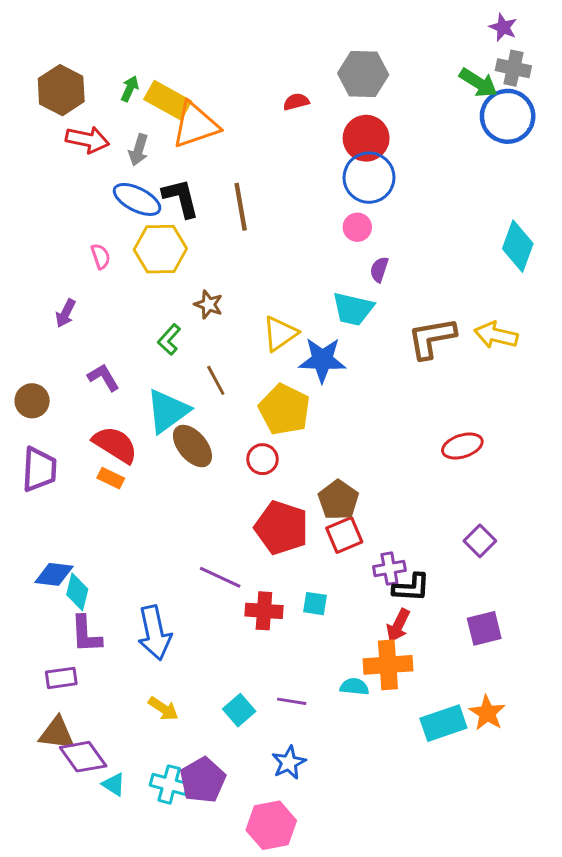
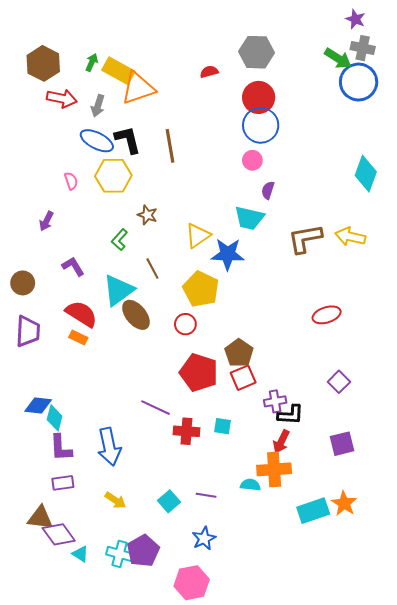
purple rectangle: (61, 678) -> (63, 483), moved

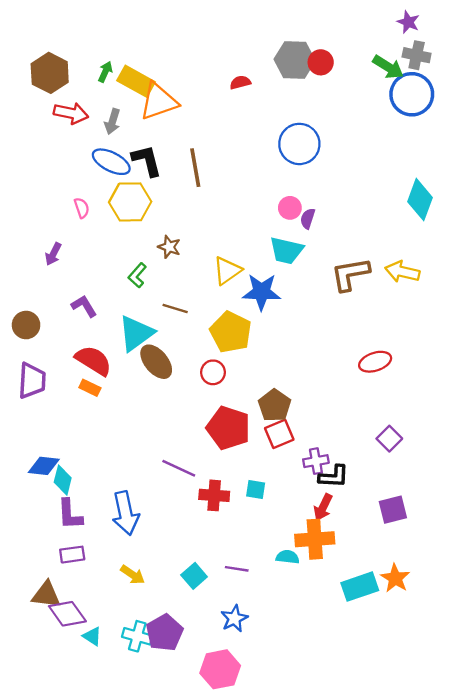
red circle: (259, 97) -> (321, 62), moved, size x0.7
pink circle: (252, 160) -> (290, 208), moved
brown line: (152, 269) -> (175, 308), turned -45

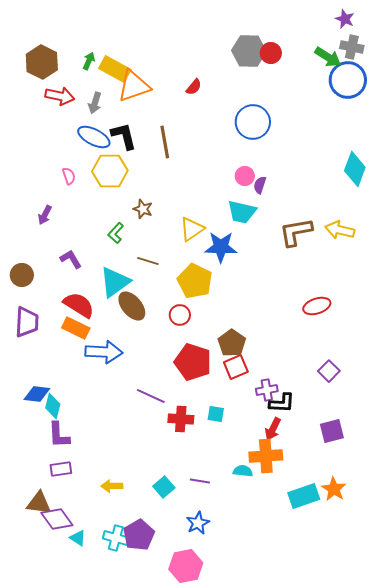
red semicircle: (240, 82) -> (194, 87), moved, turned 144
orange rectangle: (90, 388) -> (76, 328), size x1.5
blue arrow: (125, 513) -> (104, 352), moved, turned -75
yellow arrow: (133, 575) -> (112, 486), turned 145

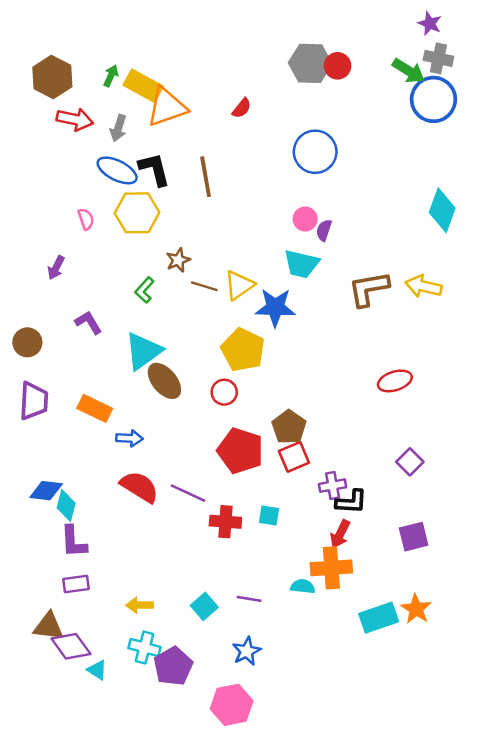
brown star: (143, 209) -> (178, 260), turned 30
brown line: (148, 261) -> (204, 286), moved
red semicircle: (79, 305) -> (140, 487), moved
blue arrow: (104, 352) -> (130, 438), size x0.6
cyan cross: (116, 538) -> (144, 648), moved

